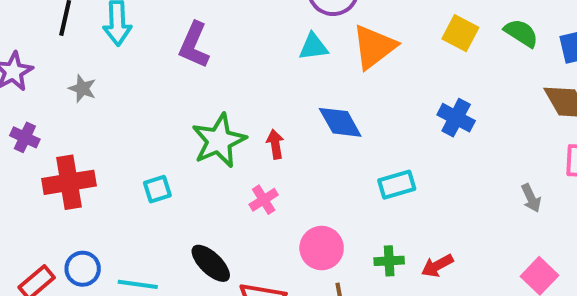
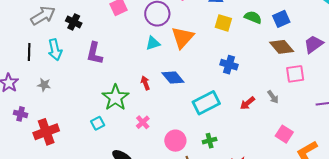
red arrow: (275, 144) -> (145, 83), moved
cyan rectangle: (397, 185) -> (206, 103), size x1.5
cyan square: (157, 189) -> (98, 123), moved
red arrow: (437, 266) -> (247, 103), moved

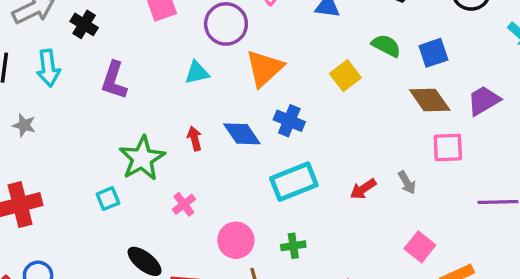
yellow square: (223, 23) -> (345, 76), moved, turned 30
cyan triangle: (153, 43) -> (197, 73), moved
blue cross: (229, 65) -> (289, 121), moved

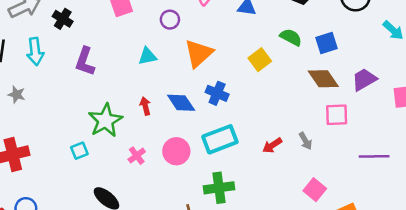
purple circle: (226, 24) -> (170, 20), size x0.6
pink circle: (236, 240) -> (176, 151), moved
green cross: (293, 246) -> (219, 188), size x1.6

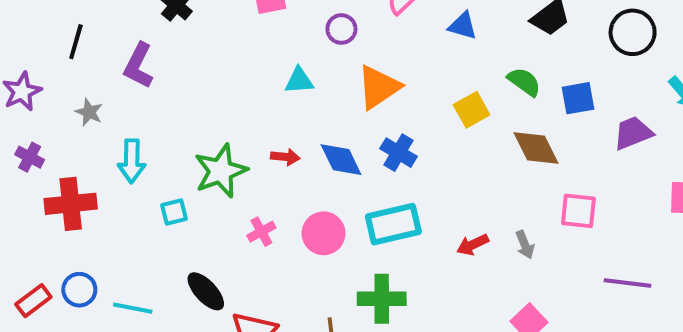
cyan arrow: (35, 51) -> (132, 161), moved
purple L-shape: (85, 61) -> (139, 66), moved
brown diamond: (323, 79) -> (536, 148), moved
purple trapezoid: (364, 80) -> (633, 133), moved
red arrow: (145, 106) -> (285, 157), turned 102

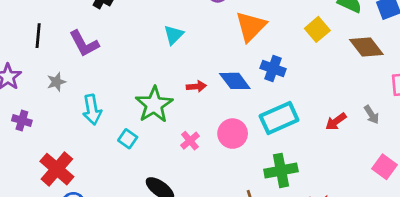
purple L-shape: (139, 66) -> (84, 44), turned -44
cyan triangle: (299, 81) -> (174, 35), moved, turned -30
gray star: (89, 112) -> (56, 82), turned -30
red cross: (71, 204) -> (57, 169), moved, turned -32
cyan square: (174, 212) -> (128, 139), turned -30

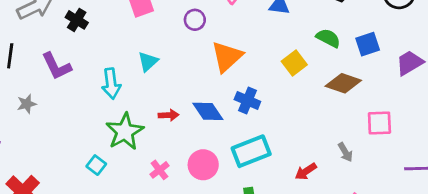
brown diamond: (366, 47) -> (343, 83), turned -36
cyan arrow: (92, 110) -> (111, 84), moved
red arrow: (336, 121) -> (306, 171), moved

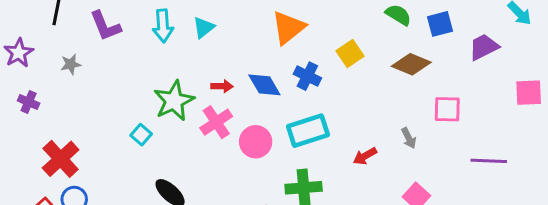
yellow square: (294, 63) -> (350, 54), moved
cyan arrow: (111, 84) -> (163, 26), moved
pink cross: (160, 170) -> (216, 122), moved, size x1.5

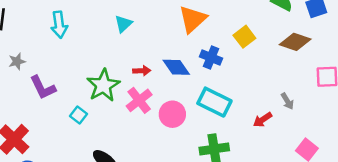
purple L-shape: (105, 26) -> (43, 88), moved
cyan arrow: (163, 26) -> (59, 25), moved
cyan rectangle: (308, 131) -> (214, 102), turned 48
gray arrow: (409, 138) -> (287, 101), moved

